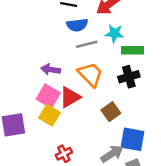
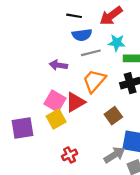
purple arrow: (51, 70) -> (58, 65), moved
orange trapezoid: (90, 74) -> (94, 81), turned -95
yellow square: (49, 115) -> (56, 119), turned 30

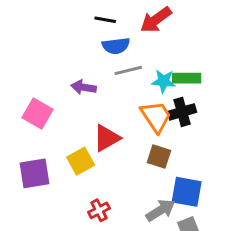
cyan star: (117, 43) -> (164, 81), moved
orange trapezoid: (94, 81) -> (156, 117), moved, turned 105
pink square: (55, 101) -> (38, 113), moved
brown square: (113, 116) -> (159, 156), turned -36

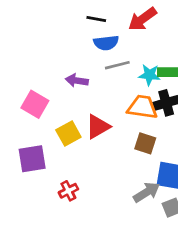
orange trapezoid: (156, 117) -> (142, 107), turned -48
yellow square: (81, 161) -> (68, 134), moved
red cross: (99, 210) -> (68, 191), moved

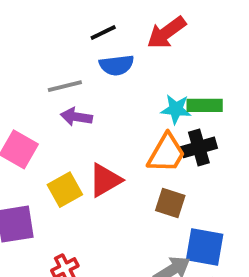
black line: (96, 19) -> (103, 33), turned -36
gray line: (117, 65) -> (65, 86), moved
orange trapezoid: (142, 107) -> (166, 153), turned 112

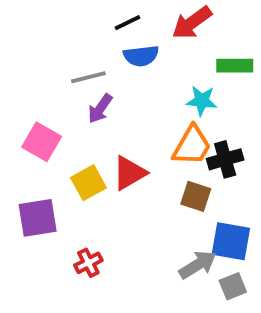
green rectangle: (205, 105) -> (235, 66), moved
purple arrow: (76, 117) -> (100, 109), turned -64
black cross: (199, 147) -> (225, 159), moved

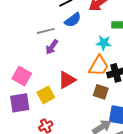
blue semicircle: (141, 56) -> (73, 20), turned -30
pink square: (42, 142) -> (22, 76), moved
yellow square: (88, 183) -> (46, 95), moved

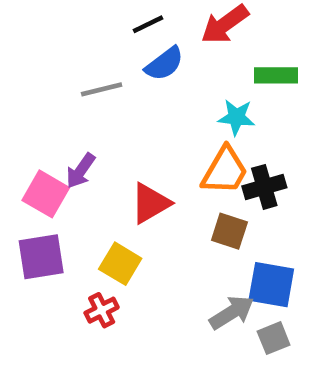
purple arrow: (52, 47) -> (81, 171), moved
yellow square: (46, 95) -> (120, 264), moved, turned -30

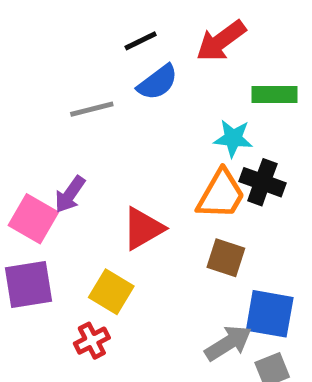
black cross: (264, 187) -> (262, 182), moved, turned 36

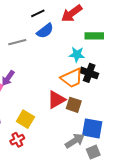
orange trapezoid: (221, 194) -> (72, 78), turned 35
red triangle: (143, 228) -> (56, 100), moved

